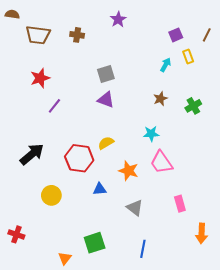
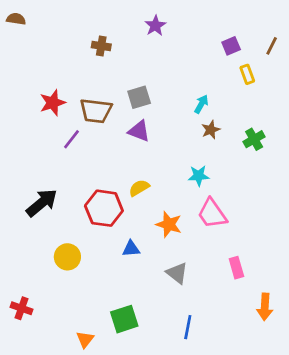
brown trapezoid: (38, 35) -> (96, 111), moved
cyan arrow: (166, 65) -> (201, 104), moved

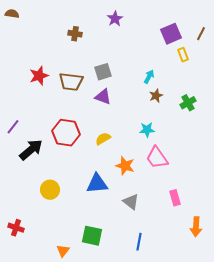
purple square: (231, 46) -> (171, 34), size x1.5
purple line: (71, 139) -> (13, 127), moved
red hexagon: (104, 208) -> (66, 133), moved
blue triangle: (131, 249) -> (97, 184), size x1.6
green square: (124, 319) -> (92, 236), turned 30

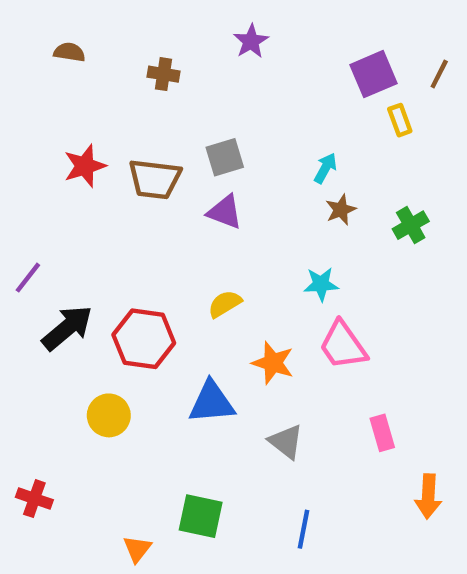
brown semicircle: (12, 14) -> (69, 52), moved
red hexagon: (66, 133) -> (144, 339), moved

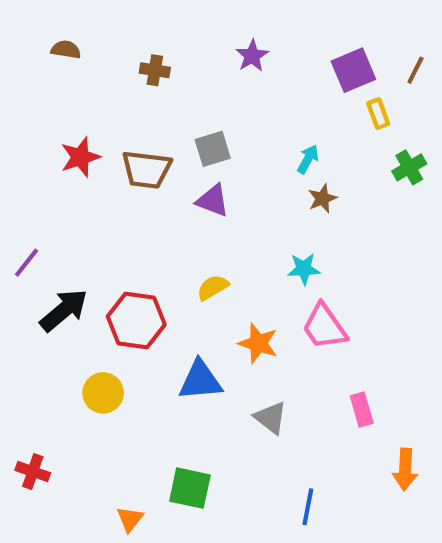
purple star: (251, 41) -> (252, 56), moved
green cross: (411, 225) -> (409, 167), moved
blue line: (304, 529) -> (308, 507), moved

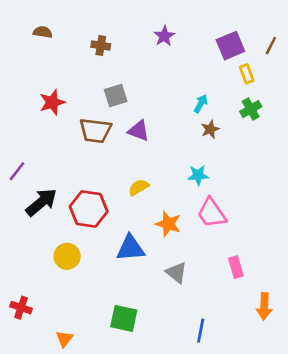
gray square: (213, 149) -> (116, 96), moved
green cross: (409, 167) -> (251, 109), moved
brown trapezoid: (147, 169) -> (95, 131), moved
orange triangle: (130, 519) -> (64, 339), moved

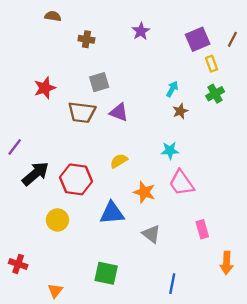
brown semicircle: (43, 32) -> (53, 16), moved

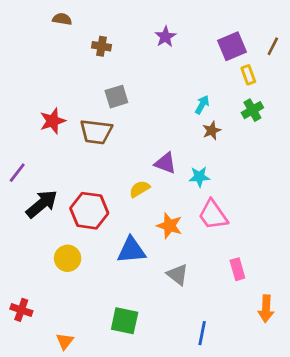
red star: (45, 88) -> (53, 121), moved
purple triangle: (119, 112) -> (165, 163), moved

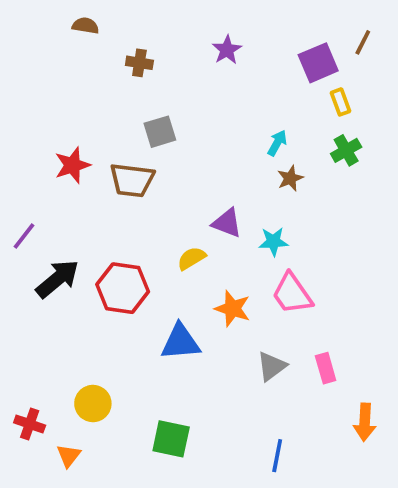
brown line: (273, 46) -> (363, 42), moved
yellow circle: (68, 258) -> (93, 404), moved
gray triangle: (178, 275) -> (272, 366), moved, turned 45
orange triangle: (65, 341) -> (69, 456), moved

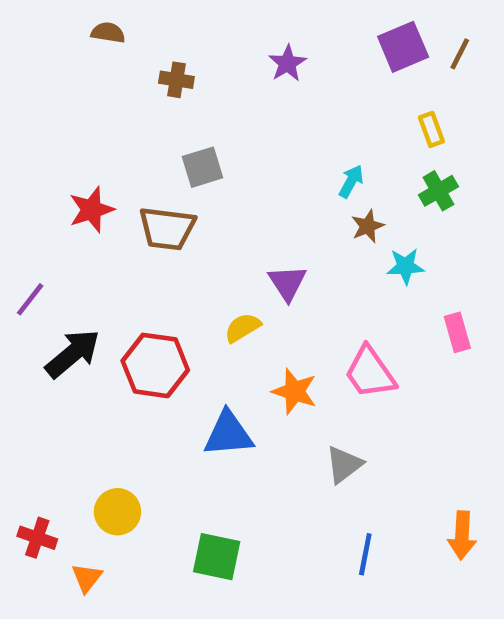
purple square: (318, 63) -> (403, 47), moved
purple triangle: (227, 223) -> (287, 283), turned 36
cyan star: (273, 242) -> (405, 266), moved
pink rectangle: (326, 368) -> (457, 332), moved
blue line: (277, 456) -> (365, 554), moved

